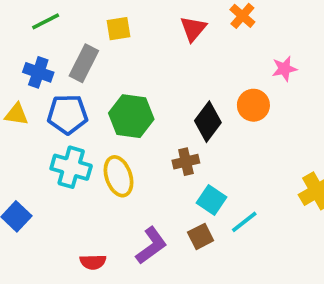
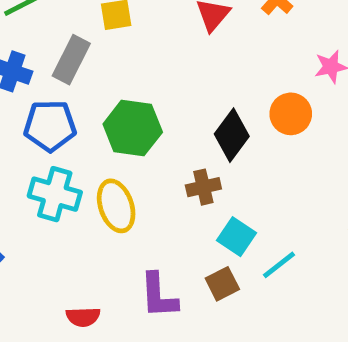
purple L-shape: (151, 246) -> (159, 296), turned 123

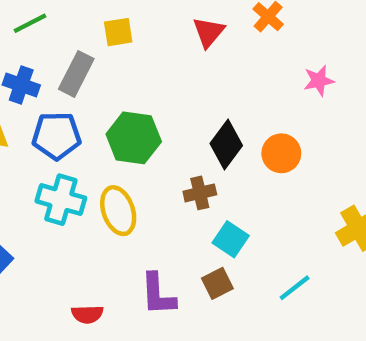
orange circle: (291, 114) -> (281, 153), moved
cyan line: (279, 265) -> (295, 288), moved

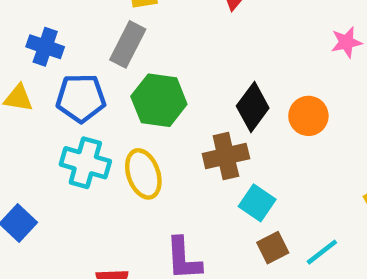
gray rectangle: (76, 74) -> (128, 44), moved
brown cross: (200, 193) -> (226, 156), size x1.4
brown square: (217, 283) -> (273, 248), moved

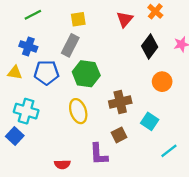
black diamond: (253, 107) -> (150, 46), moved
cyan cross: (85, 163) -> (26, 111), moved
cyan square: (257, 203) -> (150, 121), moved
brown square: (273, 248) -> (119, 135), moved

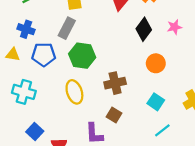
cyan square: (150, 121) -> (156, 102), moved
brown square: (119, 135) -> (114, 115), turned -32
blue square: (15, 136) -> (35, 131), moved

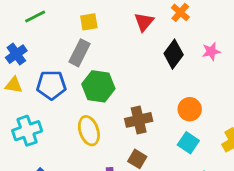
blue cross: (26, 29) -> (16, 54), moved, turned 35
orange circle: (156, 63) -> (190, 109), moved
cyan cross: (24, 92) -> (27, 131), turned -35

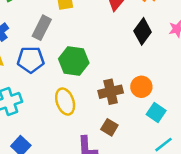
gray rectangle: (80, 53) -> (42, 28), moved
orange circle: (190, 109) -> (141, 87), moved

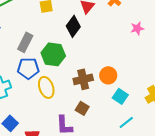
gray rectangle: (42, 28) -> (25, 42), moved
black diamond: (143, 31) -> (73, 26), moved
blue pentagon: (31, 60) -> (28, 68), moved

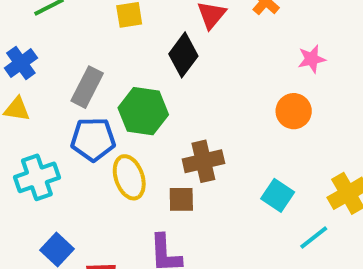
orange circle: (108, 75) -> (294, 111), moved
brown square: (82, 108) -> (181, 199), moved, turned -32
cyan line: (126, 122) -> (314, 237), moved

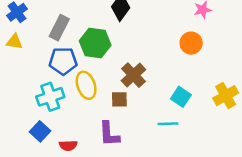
brown cross: (203, 161) -> (133, 75), turned -30
cyan cross: (37, 177) -> (50, 97), moved
cyan line: (314, 237) -> (168, 124), moved, turned 36

